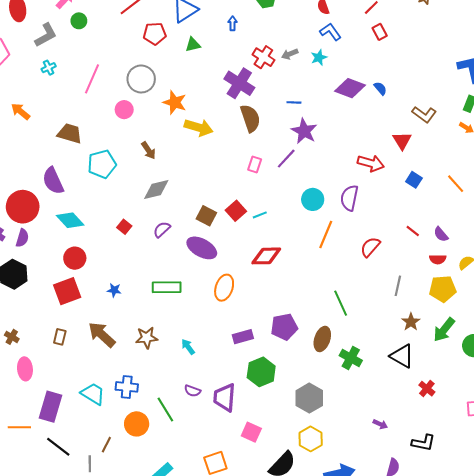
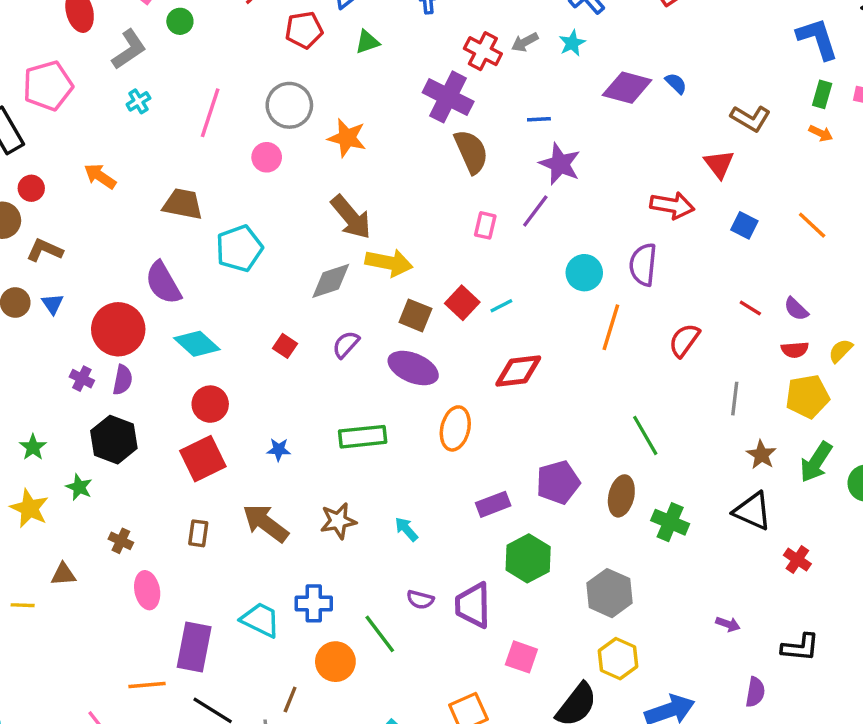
yellow arrow: (199, 128) -> (389, 263), moved
brown arrow: (149, 150) -> (351, 217), moved, size x1.6

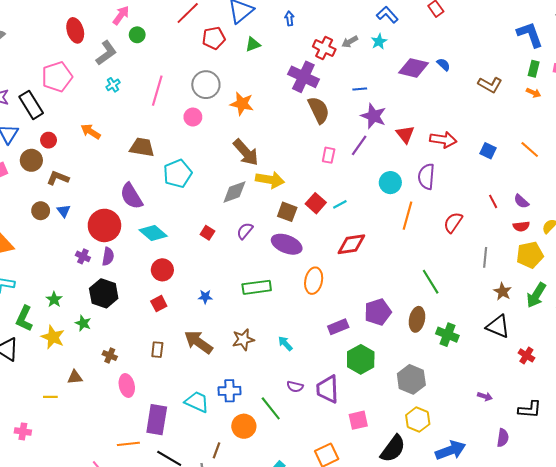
red triangle: (719, 164) -> (405, 134), moved
red line: (750, 308) -> (493, 201), turned 32
red square: (203, 459) -> (159, 304), size x0.6
pink square: (521, 657) -> (358, 420), turned -30

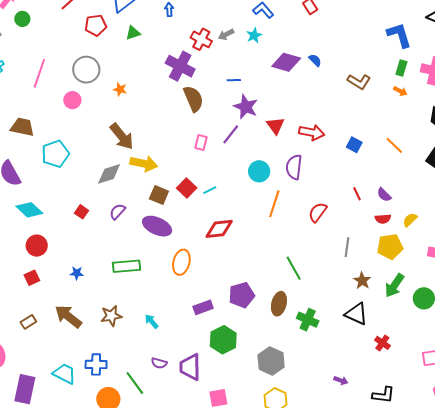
orange star: (242, 104) -> (120, 89), size x0.6
brown rectangle: (157, 350) -> (28, 322), turned 49

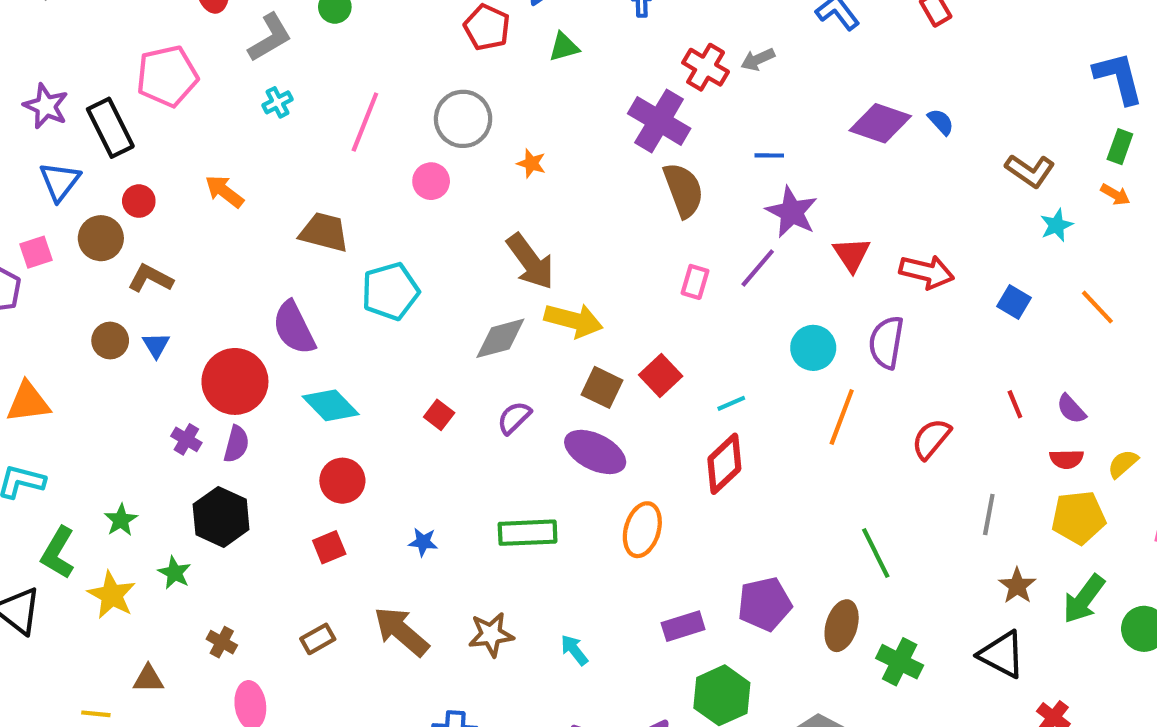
red pentagon: (96, 25) -> (487, 27), turned 30
cyan star: (254, 35) -> (1057, 225), moved
cyan line: (210, 190) -> (731, 403), moved
red diamond: (219, 229) -> (724, 464), turned -40

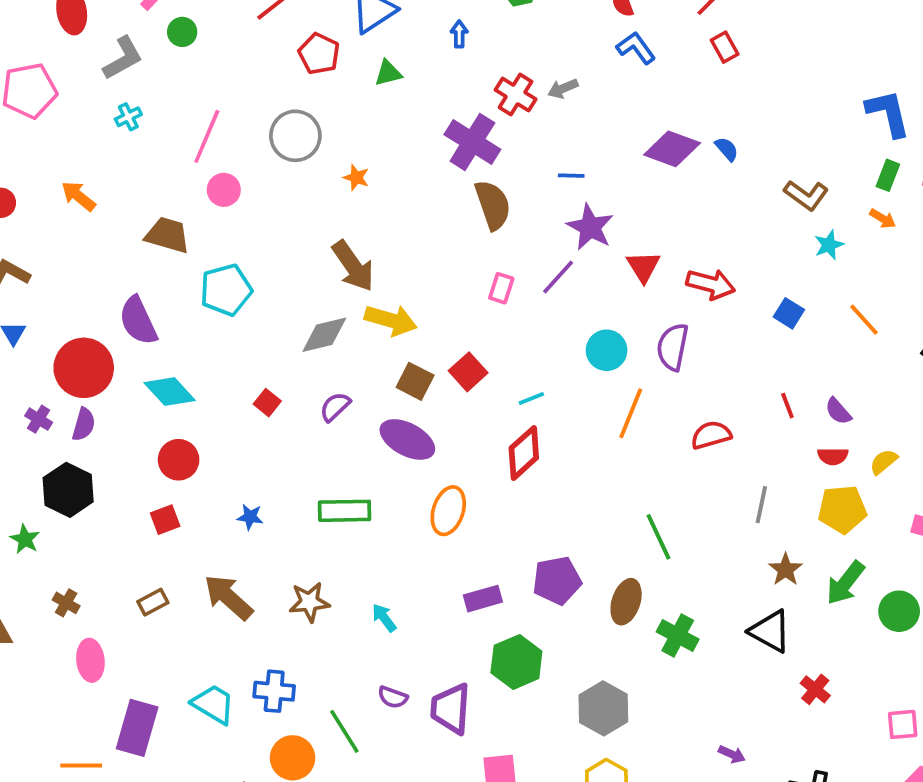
pink circle: (431, 181) -> (224, 190), moved
red semicircle: (931, 439) -> (711, 435), turned 33

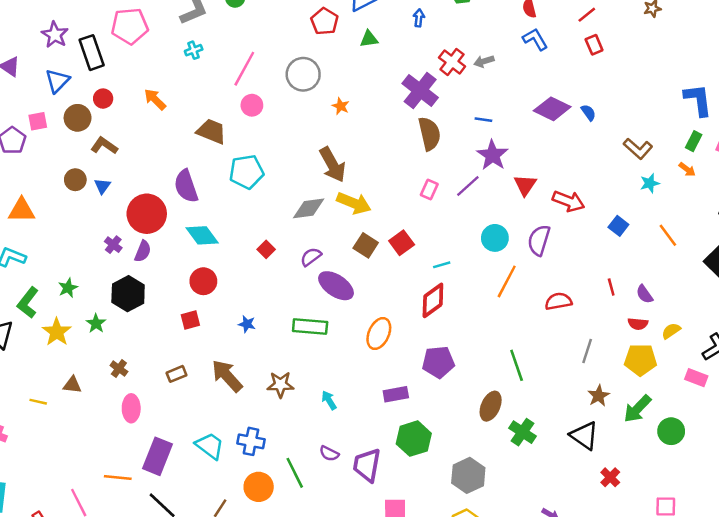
purple ellipse: (407, 439) -> (336, 286), moved
purple pentagon: (557, 580) -> (438, 362), moved

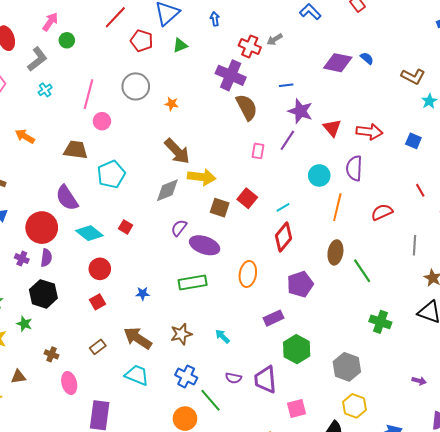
red square: (266, 249) -> (126, 227), moved
brown ellipse: (491, 406) -> (335, 252), moved
blue cross: (251, 441) -> (186, 376), moved, turned 30
cyan trapezoid: (210, 446) -> (137, 375), moved

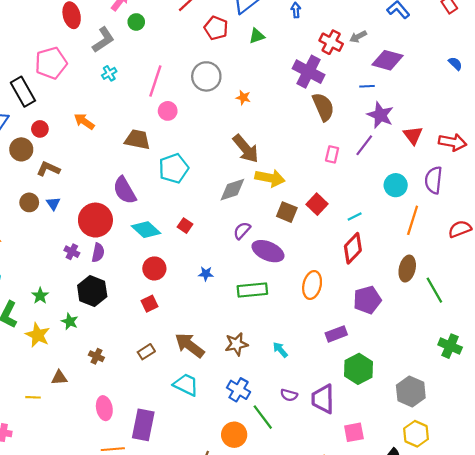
purple diamond: (338, 63) -> (388, 60), moved
blue star: (143, 294) -> (206, 274), moved
pink ellipse: (69, 383) -> (104, 408), moved

